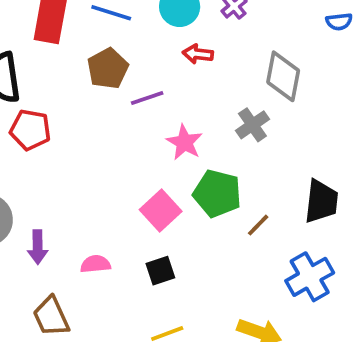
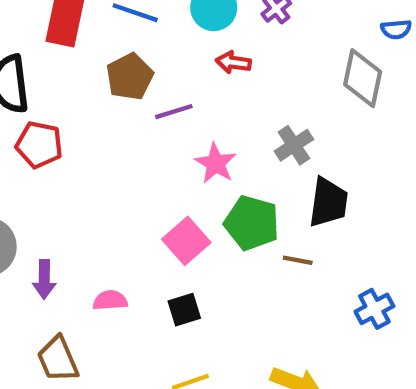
gray diamond: (283, 76) -> (363, 78), moved
black trapezoid: (321, 201) -> (328, 202), moved
brown line: (258, 225) -> (298, 260), turned 55
blue cross: (310, 277) -> (374, 309), moved, size x0.7

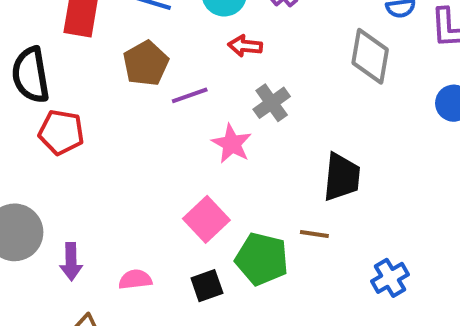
gray cross: (294, 145) -> (272, 103), moved
green pentagon: (252, 223) -> (262, 259), moved

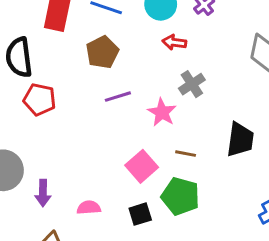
purple line: (190, 95) -> (118, 97), moved
brown line: (314, 234) -> (186, 154), moved

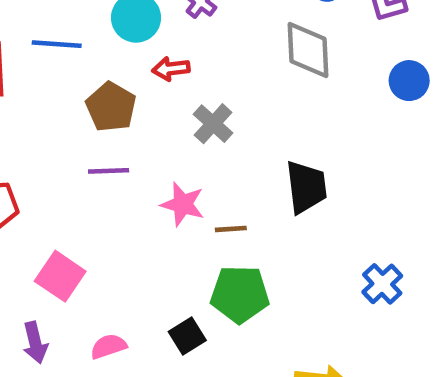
brown pentagon: (102, 52) -> (111, 107), moved
purple line: (118, 97) -> (109, 171), turned 30
pink star: (162, 112) -> (183, 204), moved
pink square: (142, 166) -> (60, 276), moved

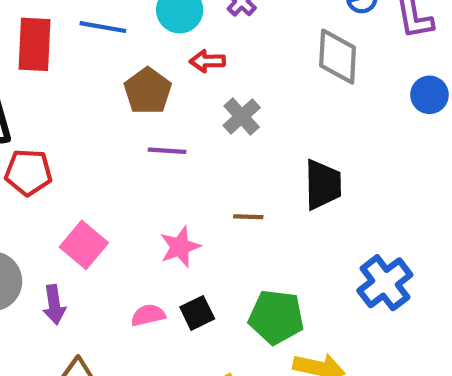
purple line: (109, 171) -> (167, 151), moved
pink star: (183, 204) -> (180, 247), moved, turned 30
blue cross: (382, 284) -> (385, 283), size x1.4
green pentagon: (240, 294) -> (276, 317), moved
pink semicircle: (108, 346) -> (148, 315), moved

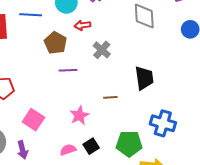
blue cross: (385, 283) -> (163, 123), moved, turned -30

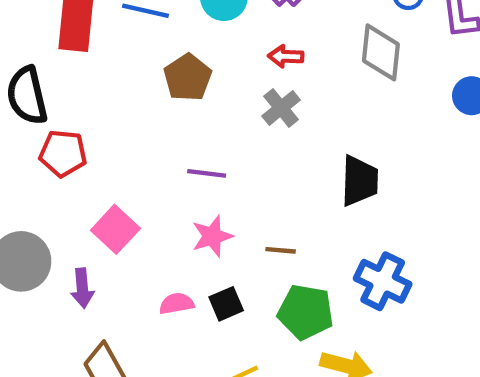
red arrow: (82, 25) -> (286, 56), moved
purple line: (68, 70) -> (207, 173), moved
brown line: (110, 97) -> (281, 250), moved

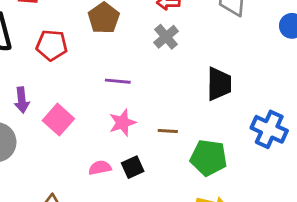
red pentagon: (63, 153) -> (52, 45), moved
blue cross: (383, 281) -> (269, 129), moved
purple arrow: (82, 288) -> (22, 100), moved
green pentagon: (306, 312) -> (209, 158), moved

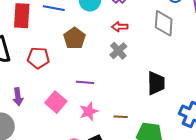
pink square: (58, 120) -> (56, 102), moved

